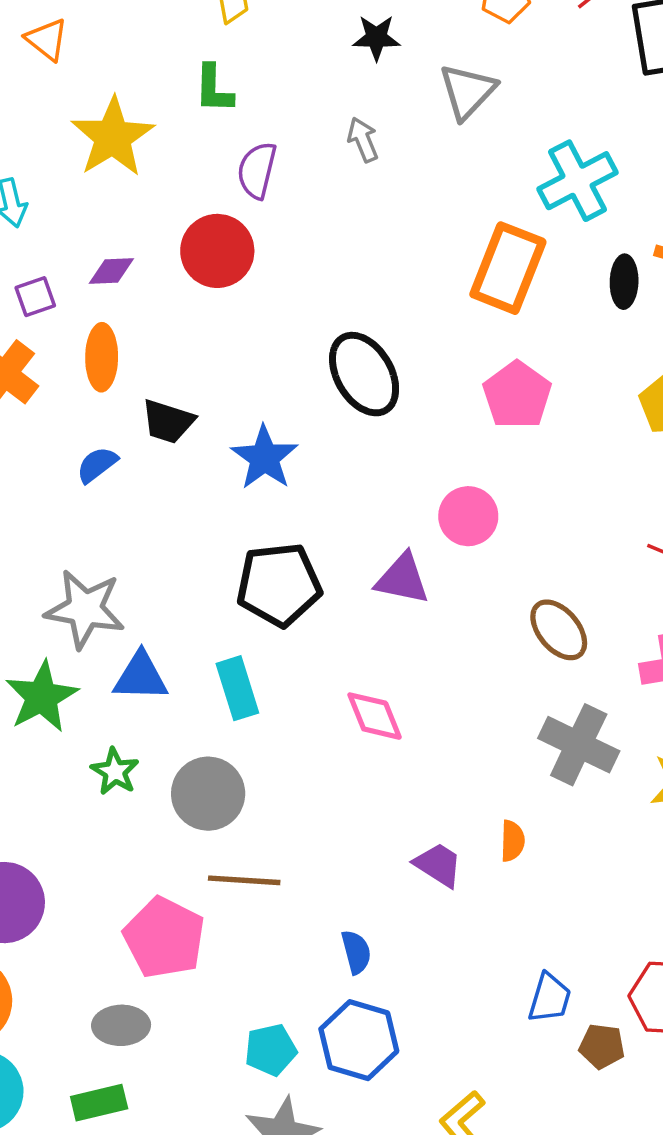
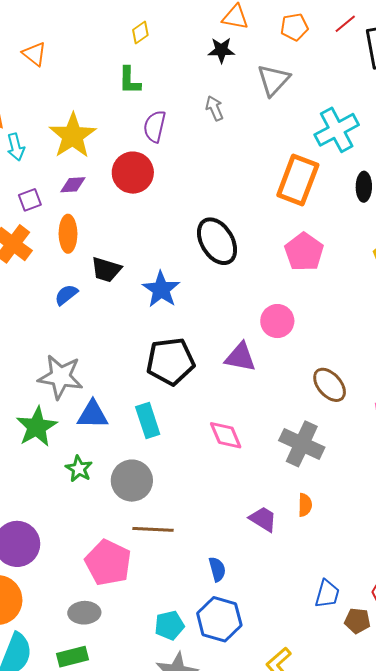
yellow star: (113, 137) -> (73, 136), moved
gray cross: (579, 745) -> (302, 444), moved

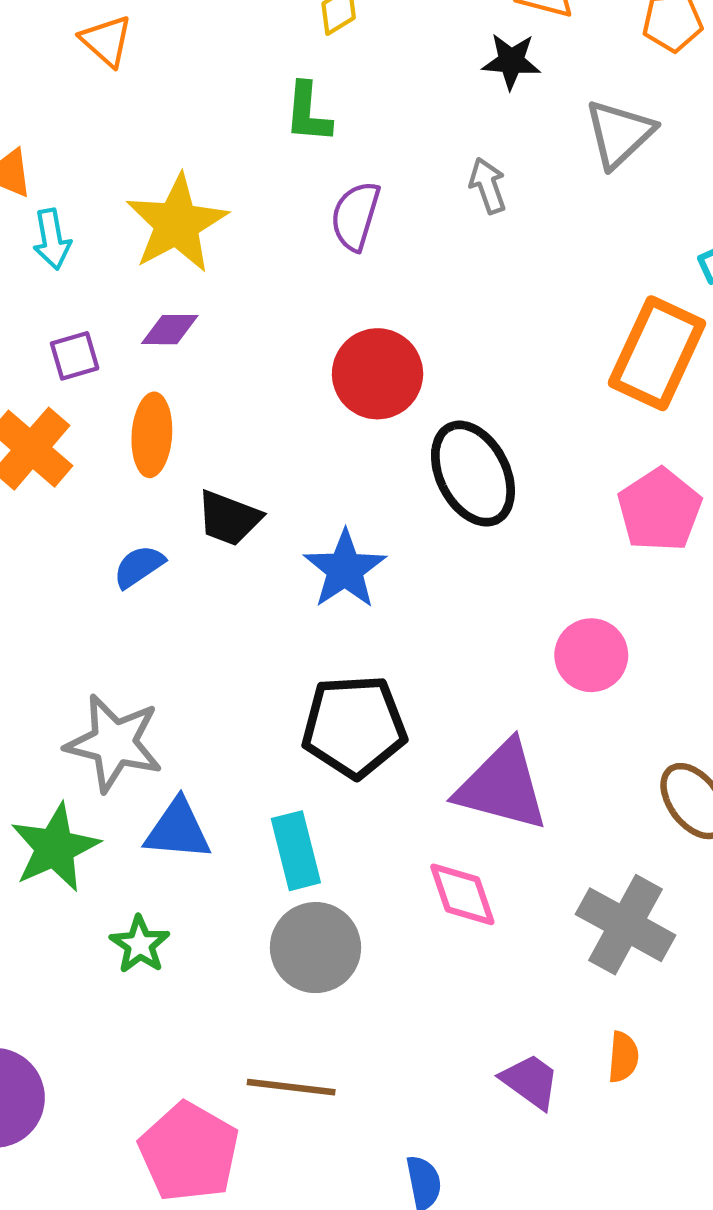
red circle: (133, 173) -> (378, 374), moved
purple triangle: (240, 357) -> (502, 786), moved, size x1.4
gray circle: (132, 481) -> (316, 948), moved

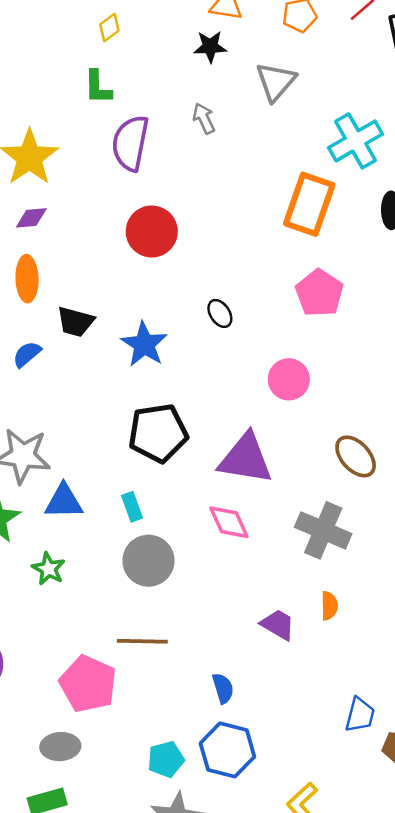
purple semicircle: (355, 216) -> (130, 143), size x1.4
black ellipse: (473, 474) -> (220, 313), moved, size x0.5
cyan rectangle: (296, 851) -> (132, 507), size x0.7

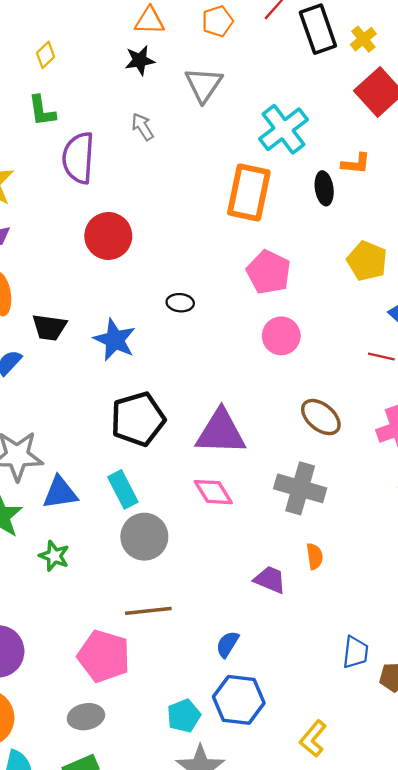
black ellipse: (220, 313) -> (180, 303), turned -45
pink circle: (289, 379) -> (281, 336), moved
cyan rectangle: (132, 507) -> (123, 489), size x1.4
blue semicircle: (223, 688) -> (227, 644), turned -124

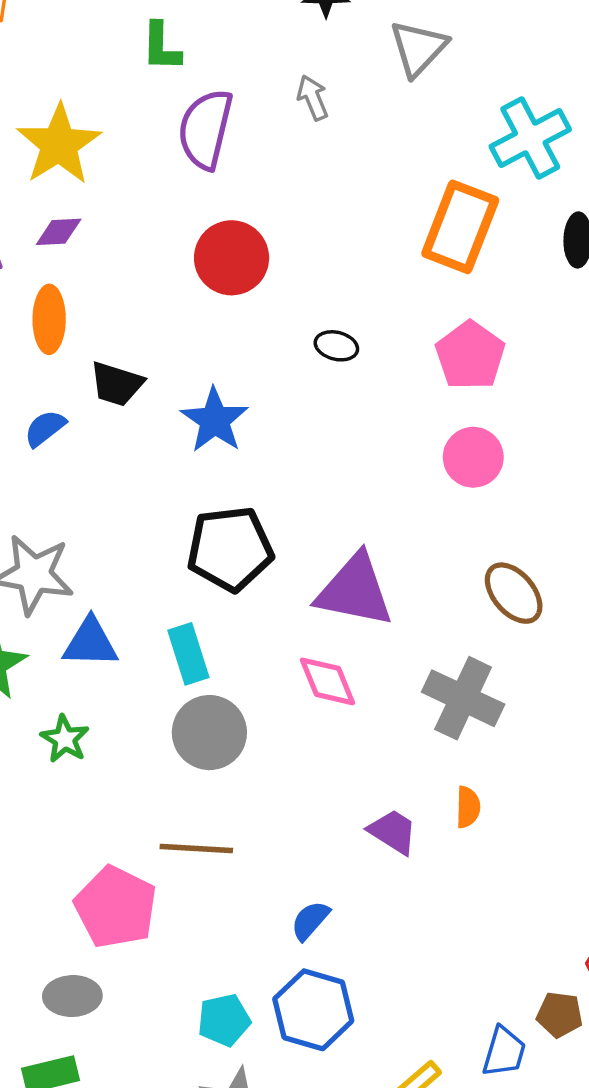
black ellipse: (180, 303) -> (336, 346), moved
blue trapezoid: (356, 652) -> (504, 1052), moved

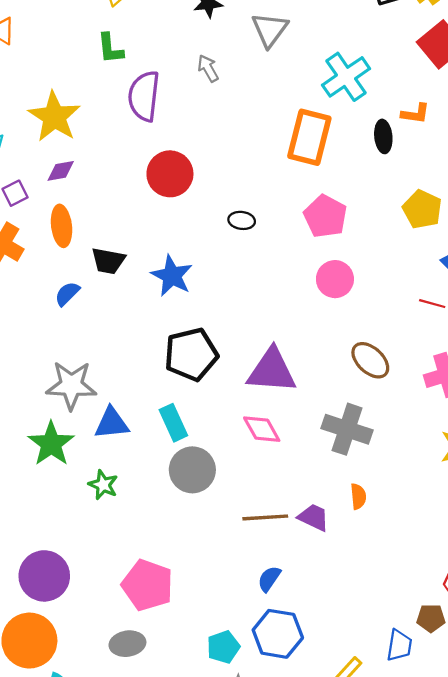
brown line: (196, 849) -> (265, 517), moved

